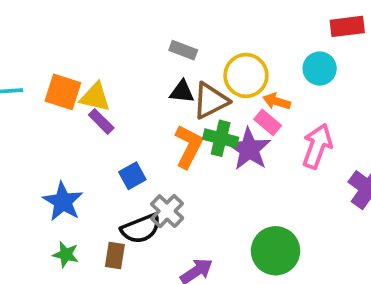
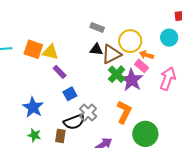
purple rectangle: (101, 121) -> (60, 72), moved
green cross: (221, 138) -> (117, 74), turned 30
orange L-shape: (189, 146) -> (124, 112), moved

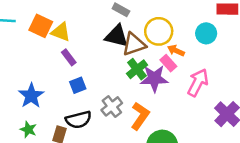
black triangle: (96, 49) -> (117, 36), size x1.5
purple star: (132, 80) -> (154, 79), turned 30
gray cross: (88, 113) -> (112, 106), moved

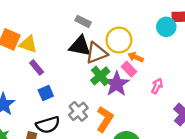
cyan circle: (206, 33) -> (166, 27), moved
purple star: (154, 79) -> (117, 84), turned -30
pink arrow: (198, 83) -> (157, 86), size x0.6

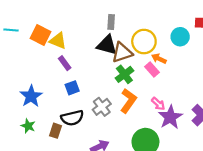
gray rectangle: (83, 21) -> (111, 22), turned 64
cyan circle: (166, 27) -> (180, 37), moved
purple star: (117, 84) -> (170, 117), moved
pink arrow: (157, 86) -> (158, 104), moved, turned 104
orange L-shape: (105, 119) -> (128, 101), moved

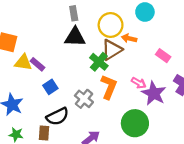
yellow triangle: (58, 41) -> (23, 62), moved
brown triangle: (122, 53) -> (112, 50), moved
pink rectangle: (152, 70) -> (163, 56), moved

